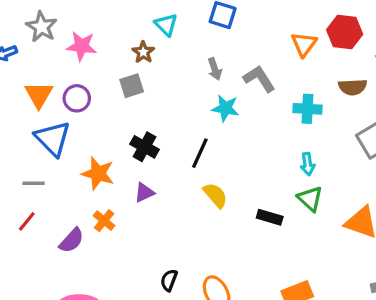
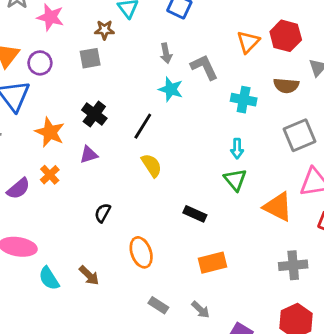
brown star: (143, 52) -> (104, 30), turned 30
black rectangle: (270, 217) -> (195, 214), moved
black semicircle: (169, 280) -> (103, 213), moved

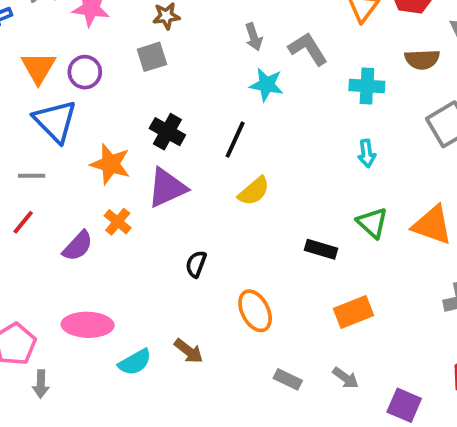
purple triangle: (89, 155) -> (167, 188), size x1.6
yellow semicircle: (152, 165) -> (254, 191), turned 90
green triangle: (235, 180) -> (372, 223), moved
cyan semicircle: (49, 278) -> (135, 362), turned -80

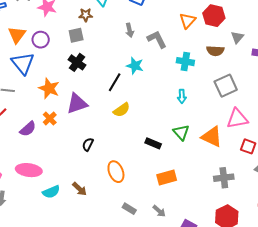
cyan star: (267, 85) -> (135, 66), moved
black cross: (167, 132) -> (77, 62), moved

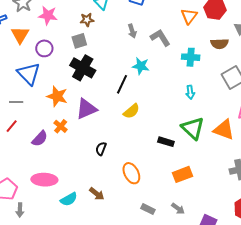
orange triangle: (17, 35) -> (20, 35), moved
black cross: (77, 62) -> (83, 68), size x1.4
green triangle: (181, 132) -> (193, 128), size x1.4

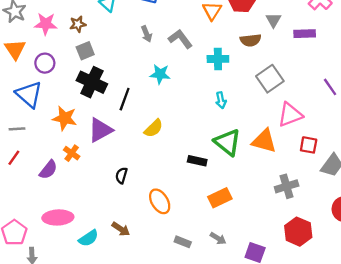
brown star: (87, 20) -> (78, 24), moved
black line: (122, 84) -> (125, 99), moved

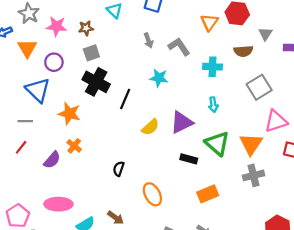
purple triangle: (100, 130) -> (182, 122), moved
orange triangle: (264, 141) -> (251, 144), turned 45
gray cross: (287, 186) -> (254, 175), moved

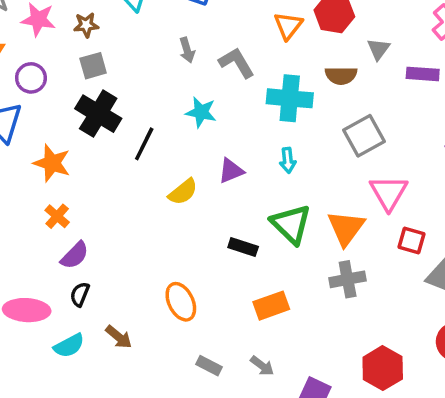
cyan cross: (213, 67) -> (290, 98), size x1.4
pink triangle: (276, 121) -> (389, 193), turned -45
purple triangle: (182, 122) -> (231, 171), moved, size x0.7
purple semicircle: (52, 160) -> (75, 255), moved
black semicircle: (119, 169) -> (80, 294), moved

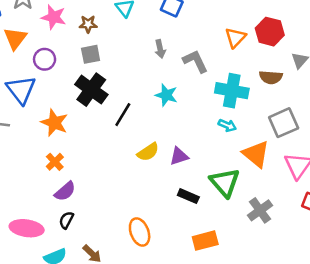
cyan arrow: (288, 160) -> (227, 125), moved, turned -66
purple triangle: (231, 171) -> (179, 156), moved
orange triangle: (346, 228) -> (256, 154), moved, turned -32
gray cross: (348, 279) -> (260, 210), moved, turned -30

